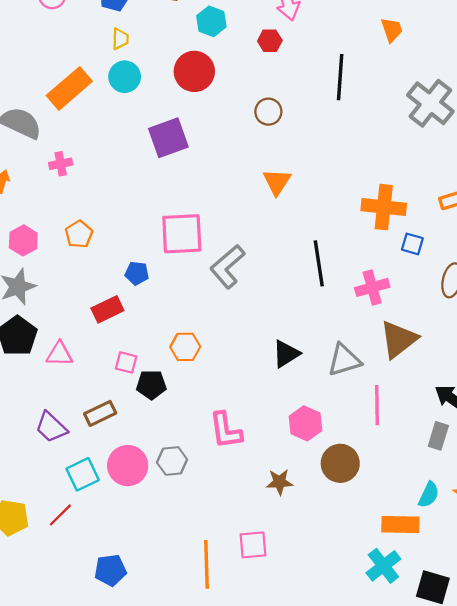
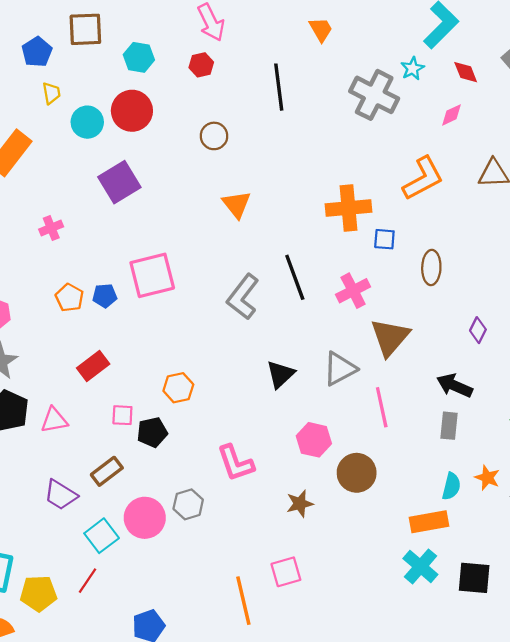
cyan circle: (125, 77) -> (87, 122), moved
pink cross: (61, 164) -> (51, 228), moved
orange pentagon: (79, 234) -> (69, 298), moved
gray L-shape: (227, 267) -> (243, 297), moved
blue pentagon: (137, 273) -> (105, 296), moved

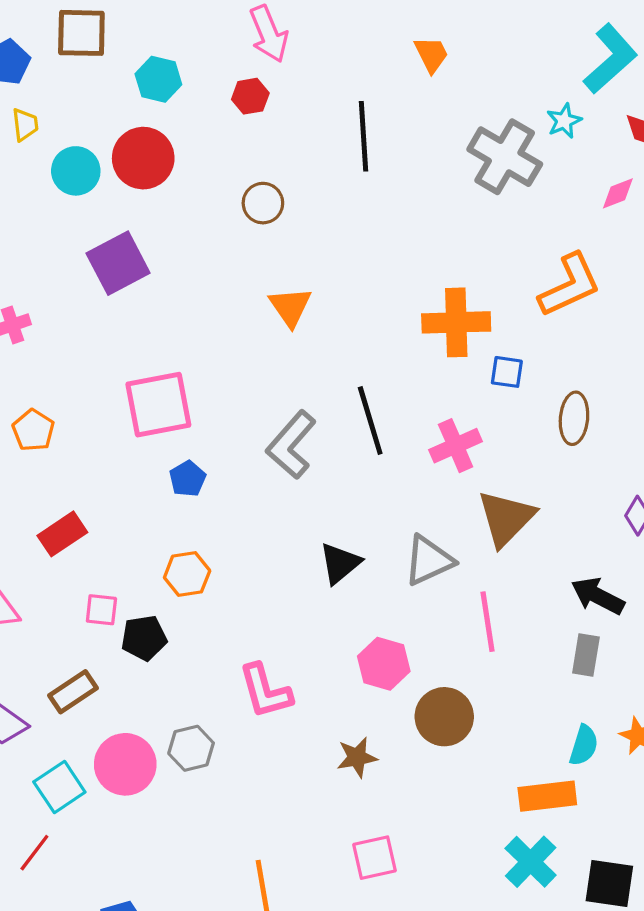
blue pentagon: (105, 296) -> (188, 479), moved, turned -30
pink square: (286, 572) -> (375, 858), moved

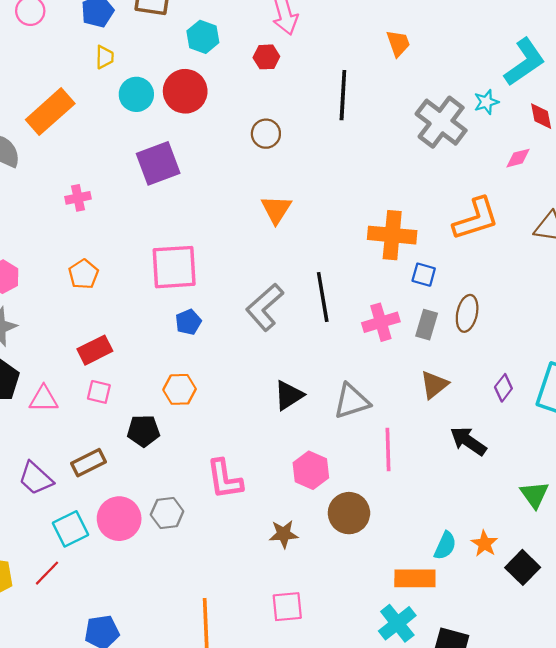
brown triangle: (506, 518) -> (434, 385), moved, size x0.7
pink square: (101, 610) -> (99, 392), moved
gray rectangle: (586, 655) -> (427, 325), moved

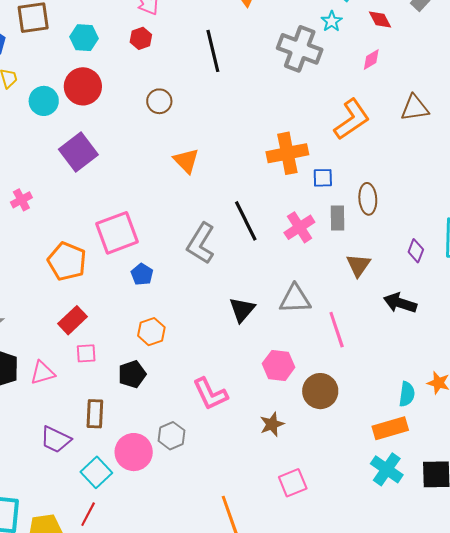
orange pentagon: (83, 274) -> (67, 261), moved, size x1.5
gray triangle: (352, 401) -> (295, 299), turned 32
brown rectangle: (89, 463) -> (95, 414), turned -44

